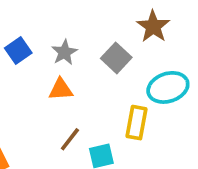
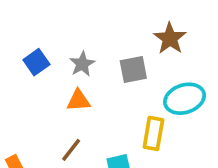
gray square: (116, 58) -> (133, 69), turned 36
brown line: (70, 139) -> (71, 150), moved

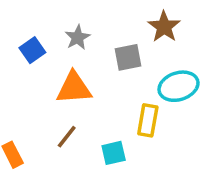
gray star: (82, 64) -> (77, 38), moved
orange triangle: (78, 101) -> (74, 88), size x1.5

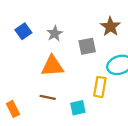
blue square: (32, 50) -> (23, 31), moved
brown line: (67, 137) -> (48, 97), turned 63

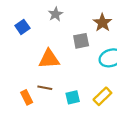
gray star: (55, 34) -> (55, 14), moved
yellow rectangle: (100, 87) -> (102, 96), moved, turned 36
orange rectangle: (13, 109) -> (27, 97), moved

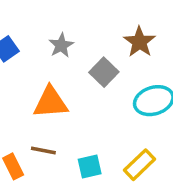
gray star: (55, 14) -> (61, 45), moved
gray square: (81, 41) -> (104, 72), turned -35

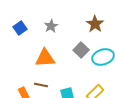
gray square: (104, 72) -> (81, 50), moved

